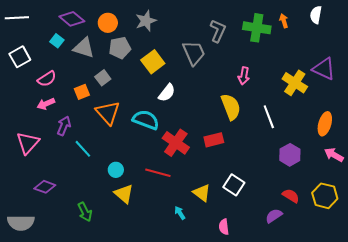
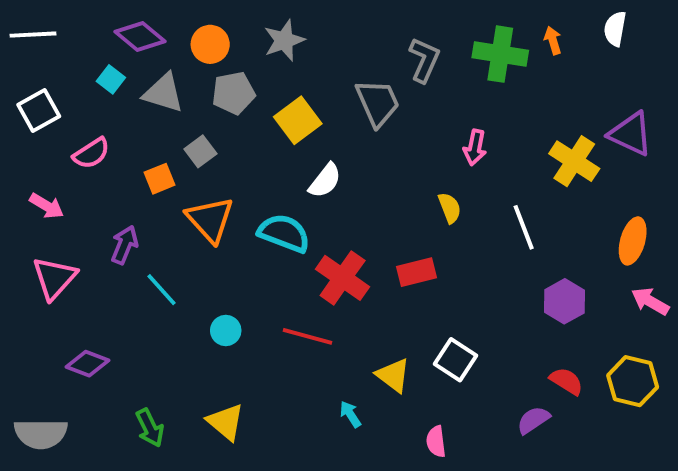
pink arrow: (46, 104) -> (47, 206), moved, turned -126
yellow semicircle: (231, 107) -> (450, 208), size x0.6
yellow triangle: (124, 194) -> (226, 422), moved
green arrow: (85, 212) -> (150, 428), moved

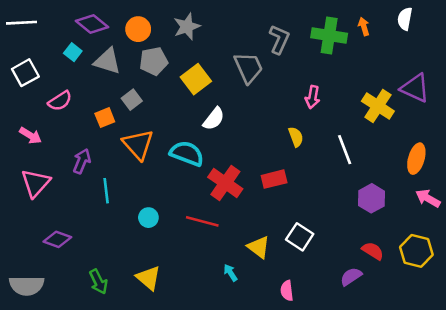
cyan line: (161, 290) -> (106, 191), turned 35

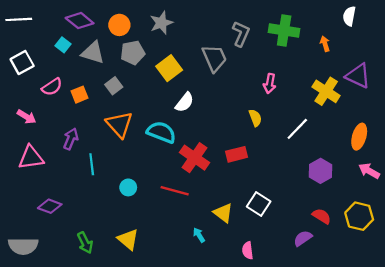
orange arrow: (364, 27) -> (325, 44), moved
orange square: (105, 118) -> (80, 95), moved
white line: (345, 150) -> (297, 129), turned 65
pink triangle: (36, 183) -> (31, 158), turned 40

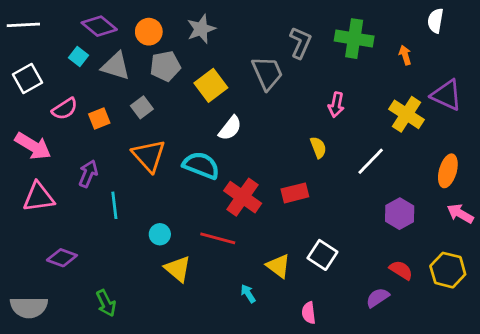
pink arrow: (27, 117) -> (33, 146), size x1.5
yellow triangle: (128, 239) -> (178, 269), moved

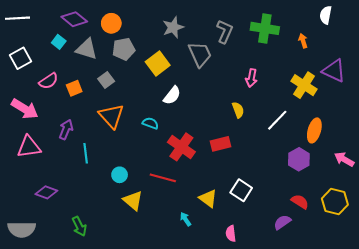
gray star: (201, 29) -> (173, 27), moved
cyan semicircle: (201, 165) -> (150, 123), size x0.6
orange ellipse: (448, 171) -> (314, 130), moved

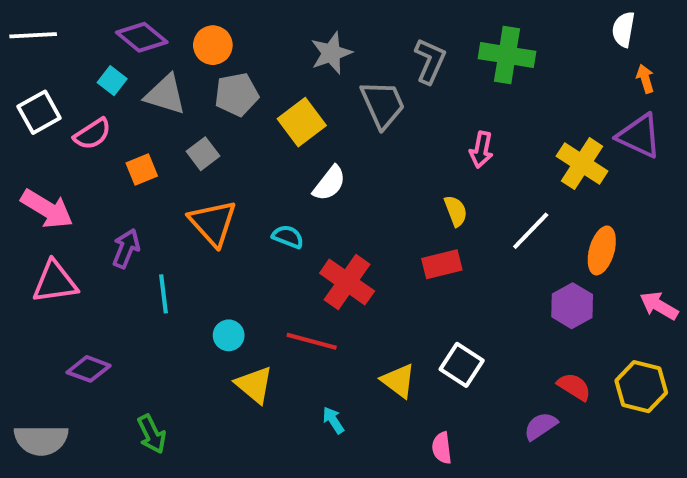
orange arrow: (303, 41) -> (645, 79), moved
pink semicircle: (48, 81) -> (92, 134), moved
red rectangle: (221, 144) -> (442, 264), moved
cyan arrow: (185, 219) -> (333, 420), moved

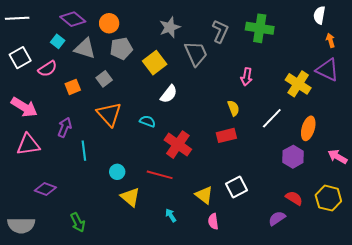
white square: (462, 365) -> (236, 187), turned 30
pink semicircle: (442, 448) -> (213, 221), moved

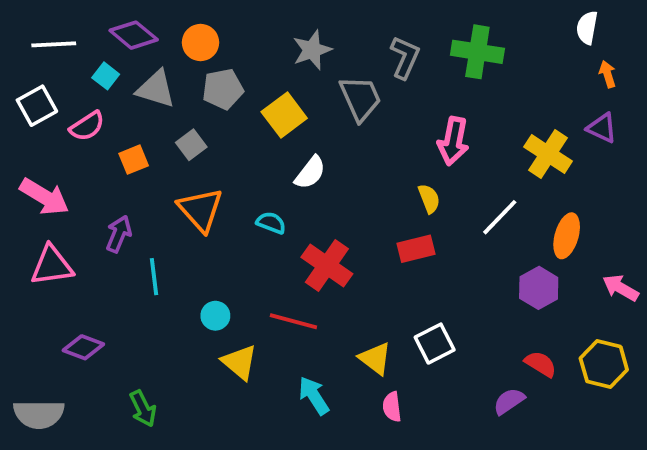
white line: (17, 18) -> (54, 44), moved
purple triangle: (327, 70) -> (602, 128), size x0.7
pink arrow: (247, 77) -> (453, 141), size x1.4
cyan arrow: (171, 215) -> (314, 396), size x1.5

